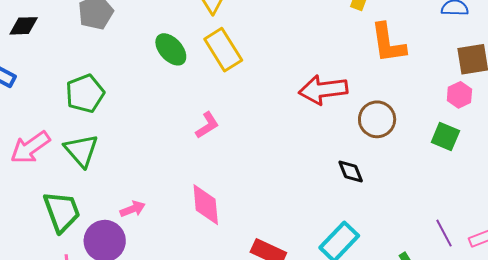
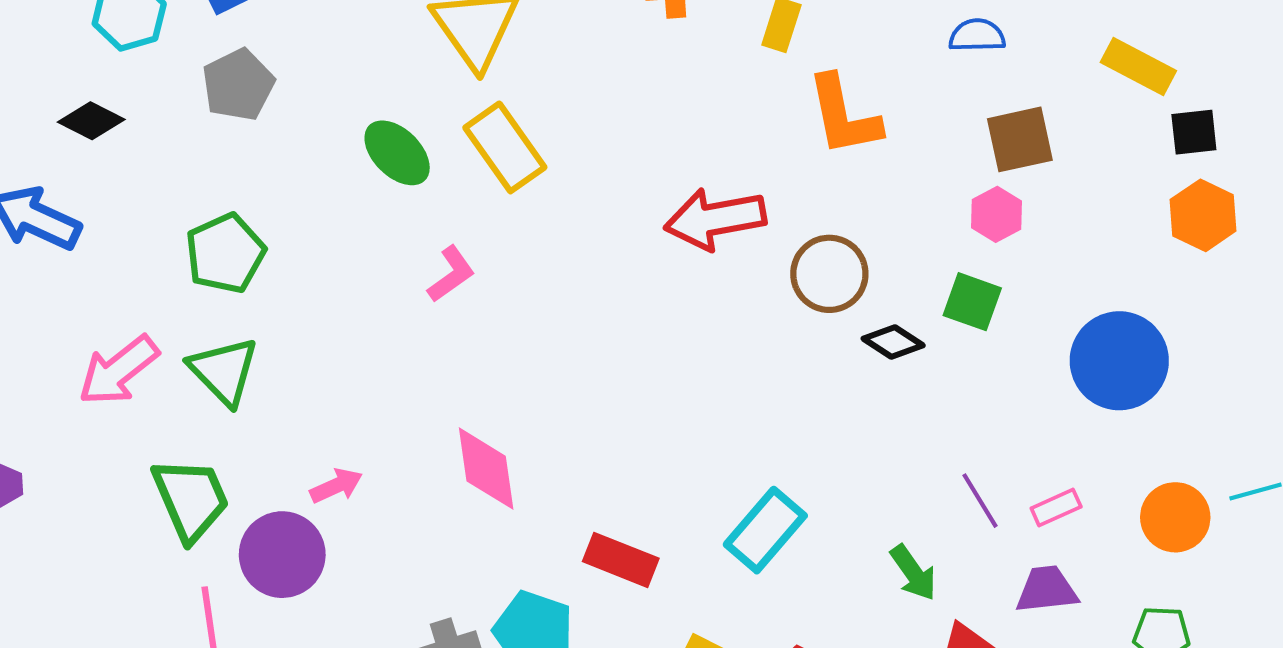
black diamond: (24, 26) -> (91, 121), turned 32
pink L-shape: (207, 125) -> (451, 274), moved
black diamond: (351, 172) -> (893, 342), moved, turned -32

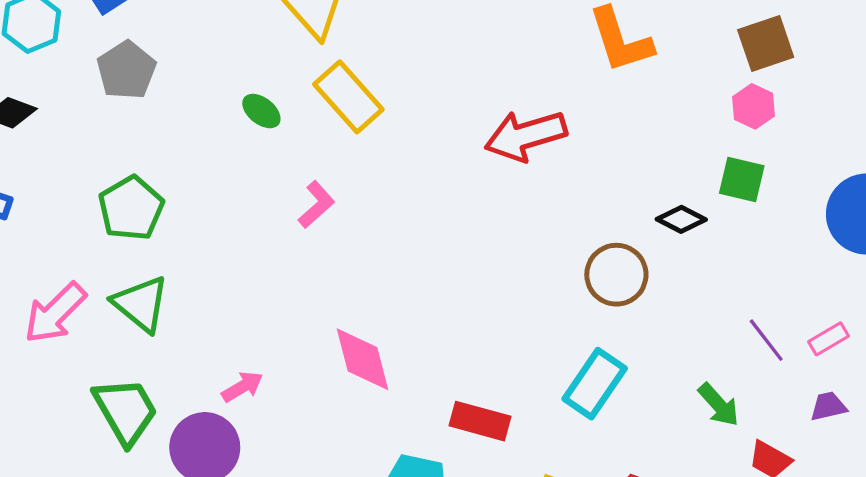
green ellipse: (397, 153) -> (261, 111), size x0.7
brown circle: (829, 274) -> (616, 275), moved
purple trapezoid: (1047, 590) -> (828, 406), size x0.7

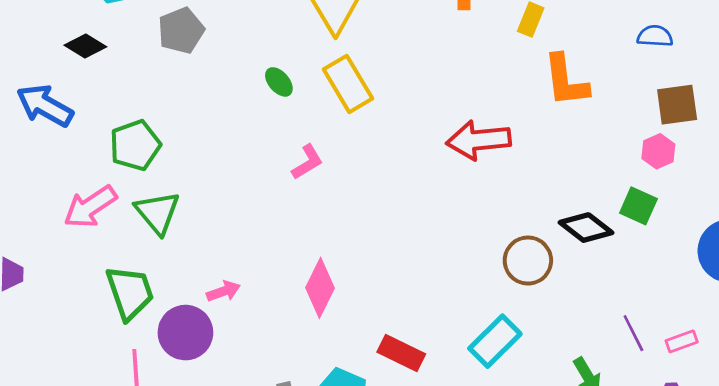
green pentagon: (131, 208) -> (135, 145), moved
black diamond: (681, 219) -> (586, 228), size x1.4
pink diamond: (362, 359) -> (320, 288), turned 30

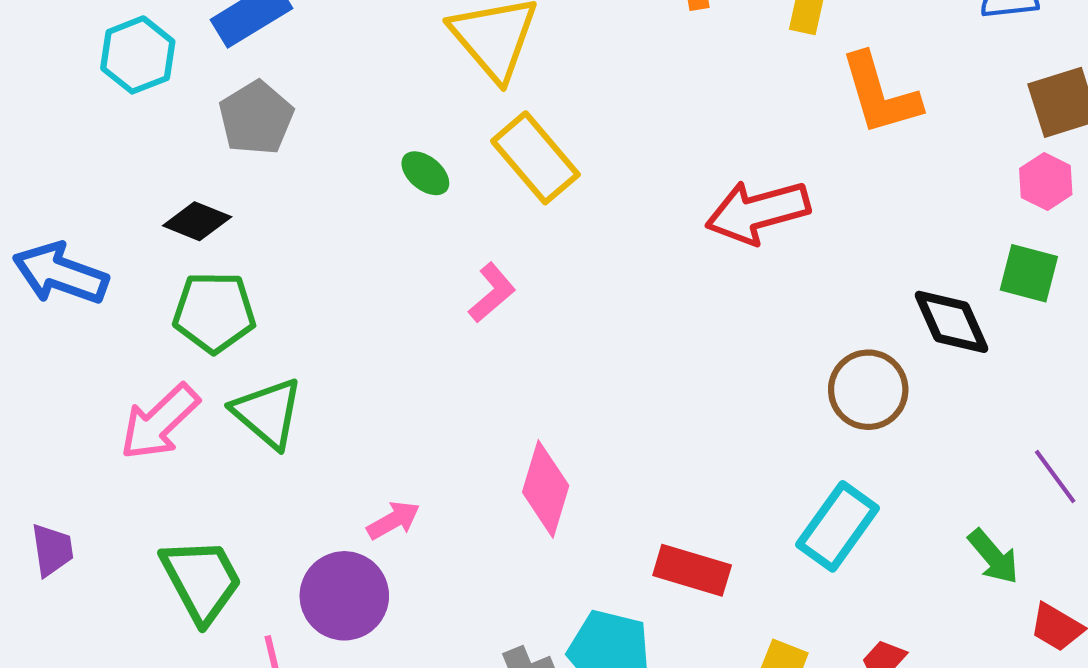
black diamond: (85, 46) -> (197, 221), moved
green pentagon: (135, 145) -> (214, 312), turned 30
black diamond: (586, 228) -> (952, 322), turned 38
green trapezoid: (130, 293) -> (202, 580), moved

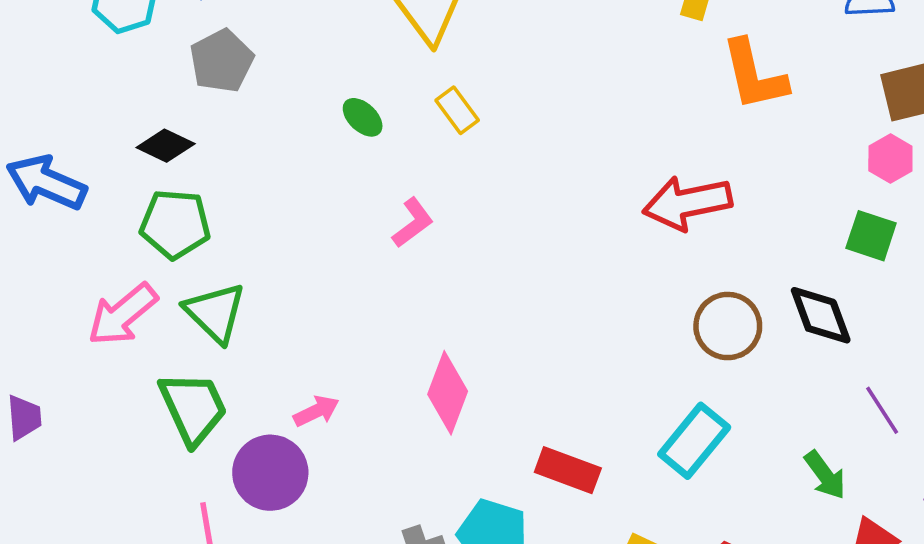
yellow rectangle: (535, 158) -> (457, 110), size x0.6
red arrow: (758, 212) -> (687, 203), moved
black diamond: (952, 322) -> (821, 315), moved
green trapezoid: (202, 580) -> (193, 408), moved

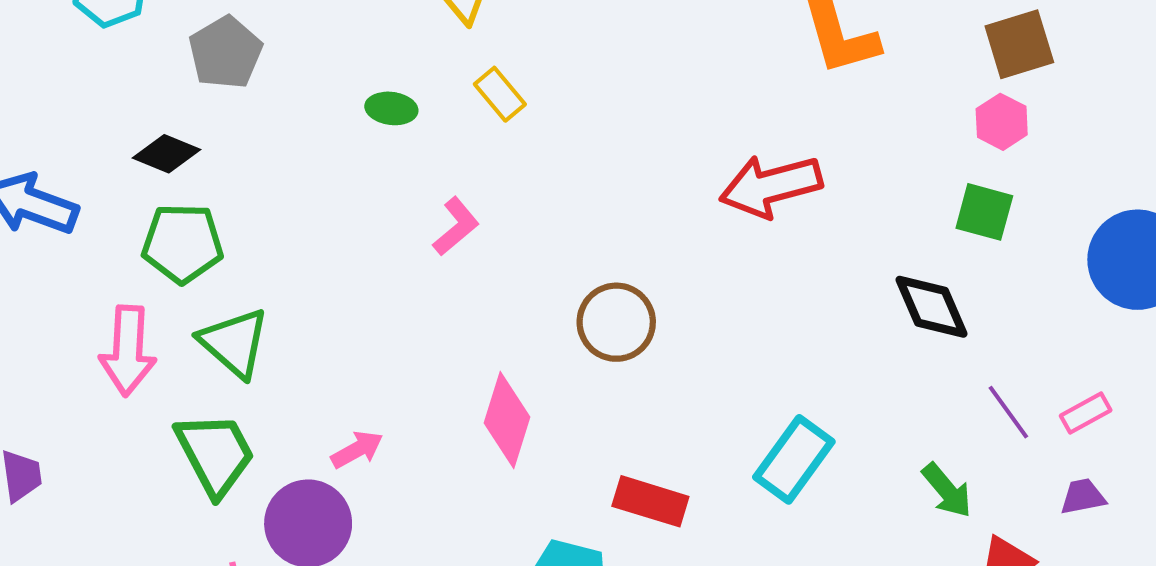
green ellipse: (363, 117) -> (391, 108), turned -33
pink arrow: (123, 314) -> (128, 351), turned -44
brown circle: (728, 326) -> (616, 322), moved

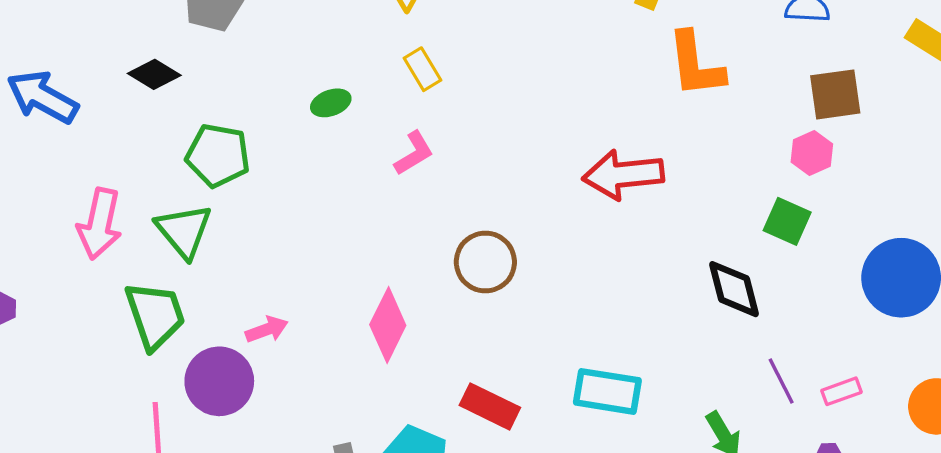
green ellipse: (391, 108) -> (331, 103), moved, turned -36
pink L-shape: (456, 227) -> (414, 153), moved
green pentagon: (183, 243) -> (218, 155), moved
cyan rectangle: (794, 459) -> (607, 391), turned 54

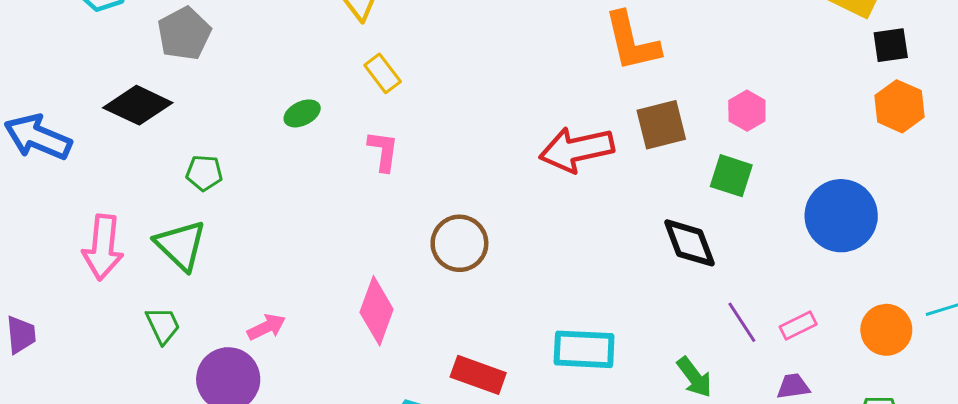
black diamond: (154, 74) -> (138, 105), size x1.4
brown square: (835, 94) -> (661, 125), moved
pink L-shape: (414, 153) -> (383, 151), turned -45
green pentagon: (218, 155) -> (204, 173), size x0.6
green trapezoid: (155, 315) -> (163, 325), size x0.6

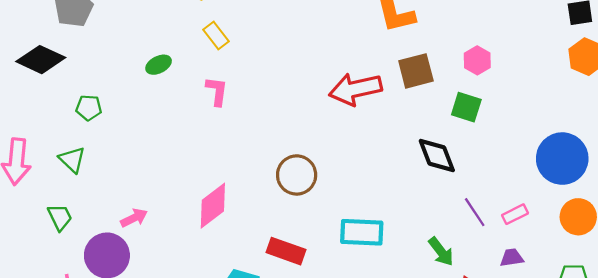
blue circle: (841, 216) -> (562, 159), moved
brown circle: (459, 243) -> (297, 175), moved
green triangle: (181, 245) -> (72, 160), size x0.7
pink diamond: (377, 311) -> (213, 206), turned 33

